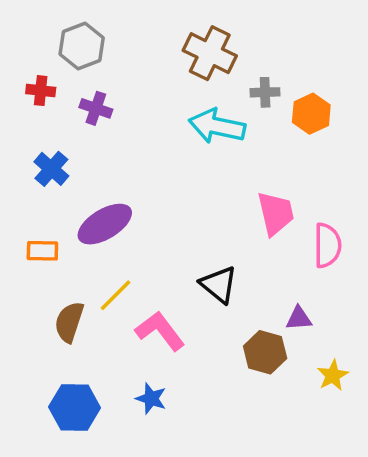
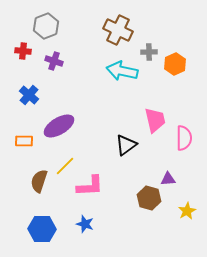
black triangle: (219, 285) -> (126, 145), moved, turned 45
pink L-shape: (160, 331) -> (90, 186), turned 124

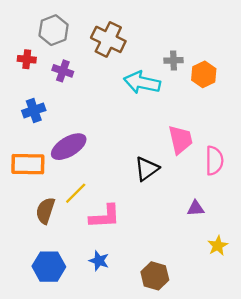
brown cross: (118, 30) -> (108, 39), moved
blue cross: (29, 95) -> (34, 110), turned 30
orange rectangle: (24, 141) -> (28, 164), size x1.6
brown hexagon: (149, 198) -> (155, 276), moved

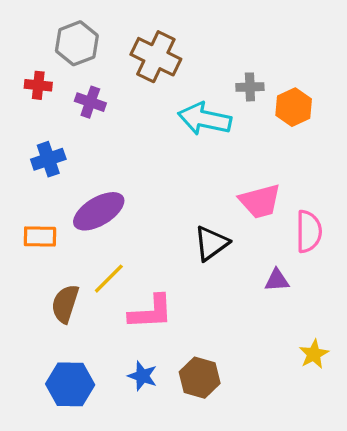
pink trapezoid: (180, 140) -> (260, 201), turned 88
orange rectangle: (28, 164) -> (40, 237), size x0.7
purple triangle: (196, 208) -> (277, 280), moved
brown hexagon: (155, 276) -> (200, 378), moved

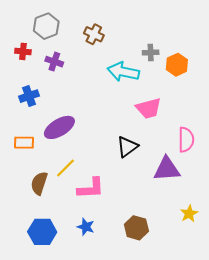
brown cross: (156, 57) -> (94, 34), size x0.7
pink trapezoid: (260, 201) -> (149, 108), moved
purple triangle: (277, 280) -> (167, 169), size x1.8
brown hexagon: (200, 378) -> (136, 228), moved

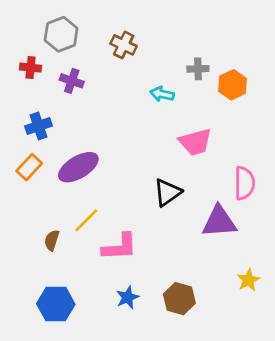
cyan arrow: (123, 72) -> (162, 94), size x0.6
orange rectangle: (24, 143) -> (29, 167), moved, turned -48
brown semicircle: (39, 183) -> (52, 240), size x0.7
blue star: (86, 227) -> (128, 297), moved, turned 30

